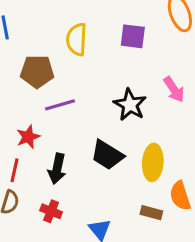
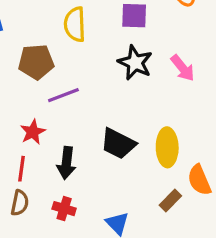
black star: (130, 105) -> (135, 63), moved
brown rectangle: (151, 213) -> (170, 201), turned -55

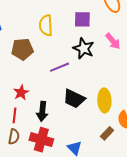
pink arrow: (183, 68) -> (113, 41), moved
purple line: (63, 95) -> (60, 67), moved
red cross: (64, 209) -> (41, 140), size x1.6

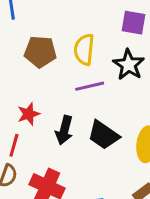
yellow semicircle: (46, 25) -> (84, 49), moved
black arrow: (42, 111) -> (64, 130), moved

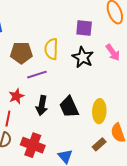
purple line: (90, 86) -> (37, 75), moved
black trapezoid: (103, 135) -> (69, 107), turned 35

